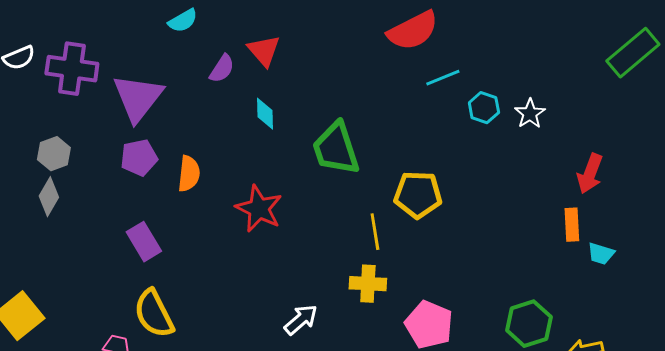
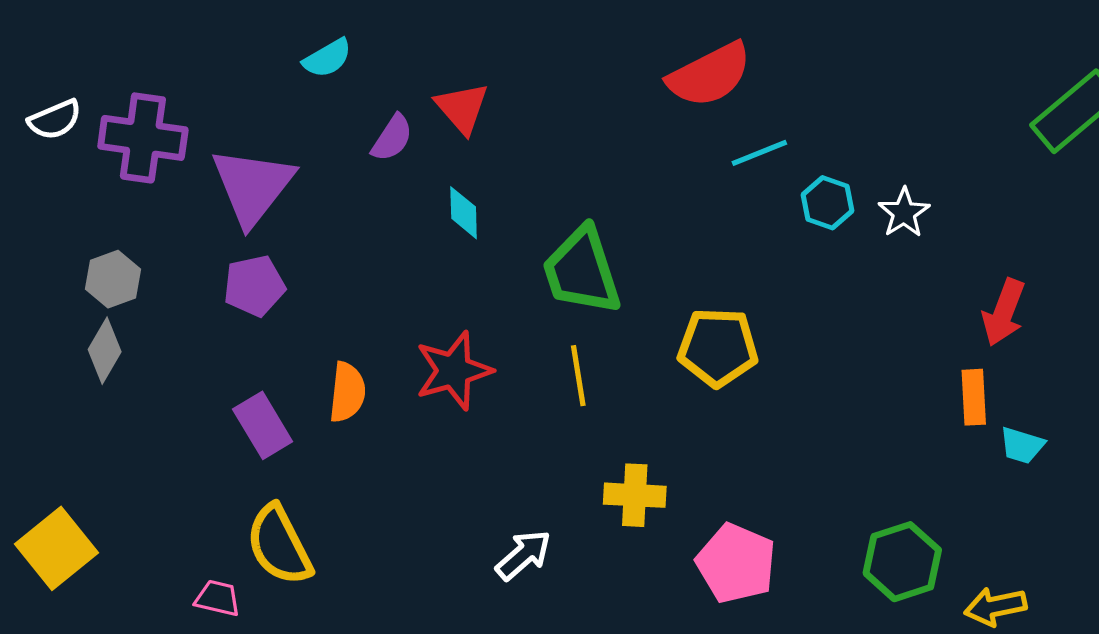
orange semicircle: (189, 174) -> (347, 392), moved
red star: (259, 209) -> (454, 371), turned 30
yellow line: (375, 232) -> (578, 376), moved

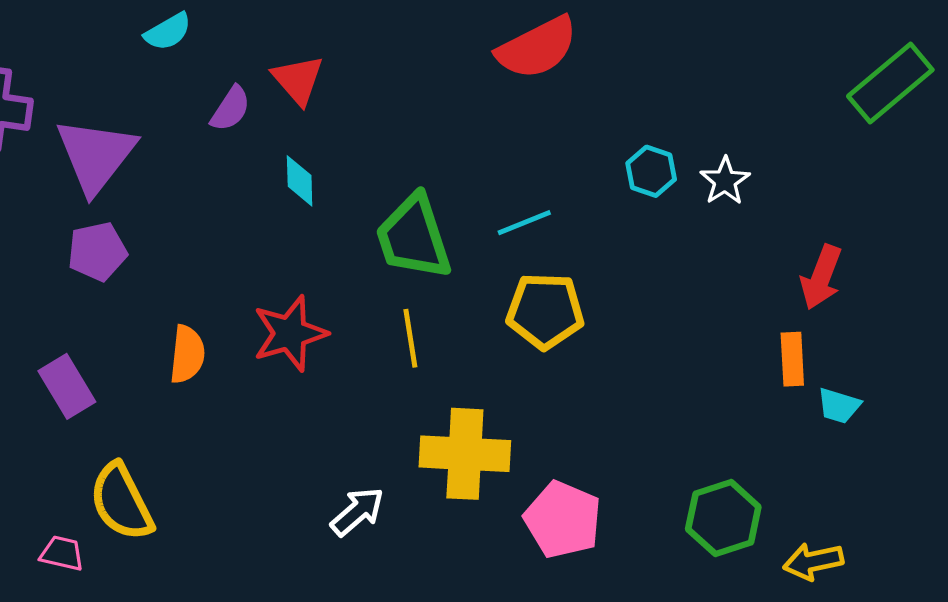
cyan line: (759, 153) -> (524, 223), moved
purple rectangle: (263, 425) -> (67, 386), moved
yellow cross: (635, 495) -> (465, 454), size x1.5

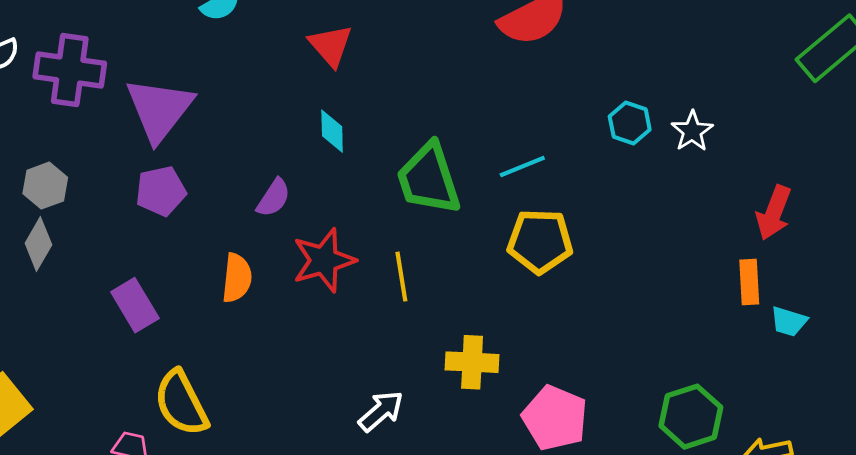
purple semicircle: (231, 109) -> (274, 198), moved
yellow line: (410, 338) -> (401, 277), moved
yellow cross: (465, 454) -> (472, 362), size x0.7

